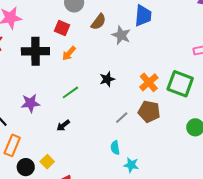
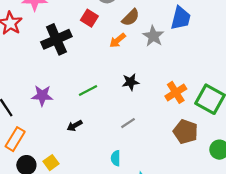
black cross: (35, 51) -> (56, 39), turned -32
orange arrow: (69, 53) -> (118, 40), moved
brown pentagon: (149, 112) -> (186, 132), moved
gray line: (122, 118) -> (128, 123), moved
cyan semicircle: (115, 148) -> (116, 158), moved

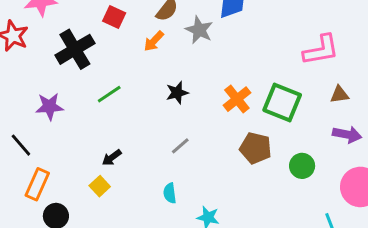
green line: (88, 90) -> (109, 94), moved
purple star: (42, 96) -> (49, 106), moved
yellow square: (51, 163) -> (100, 186), moved

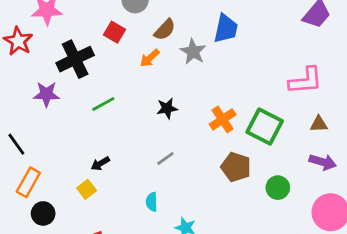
purple star: (49, 106) -> (46, 94), moved

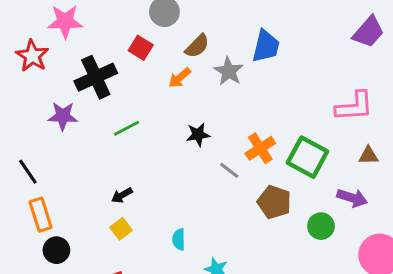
gray line: (165, 159) -> (229, 170), moved, turned 72
purple arrow: (323, 162) -> (352, 198), moved
orange rectangle: (28, 182) -> (41, 215), turned -48
yellow square: (87, 189) -> (121, 229), moved

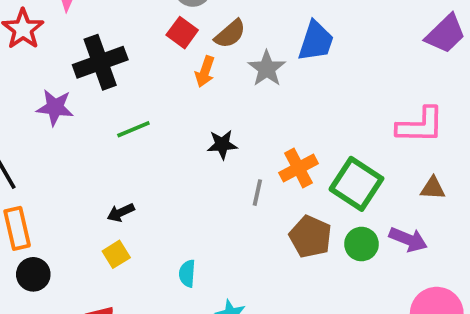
red square: (141, 48) -> (182, 33), moved
orange arrow: (180, 78) -> (205, 72), turned -35
gray line: (229, 170) -> (257, 193), turned 60
green circle: (321, 226) -> (361, 244), moved

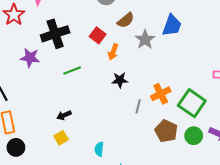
red square: (182, 33) -> (98, 35), moved
orange arrow: (205, 72) -> (113, 52), moved

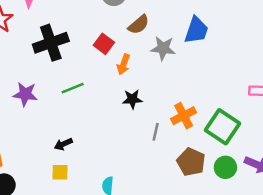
gray star: (145, 40) -> (163, 48), turned -30
purple star: (30, 58) -> (25, 94), moved
yellow square: (61, 138) -> (60, 172), turned 32

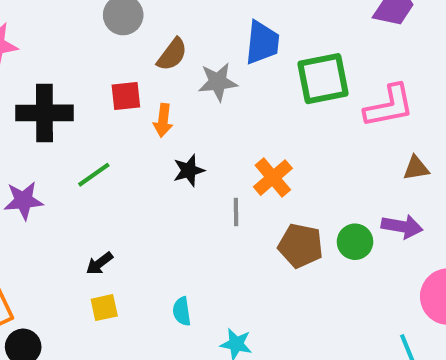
black cross: (51, 43) -> (44, 113), turned 32
red square: (104, 44) -> (126, 96), turned -30
green square: (222, 127) -> (323, 79), moved, turned -32

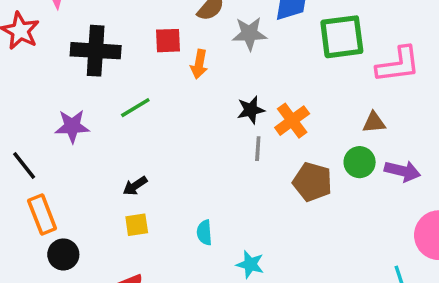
brown triangle: (416, 168) -> (374, 122), moved
black star: (189, 170) -> (251, 110), moved
green circle: (355, 242) -> (360, 162), moved

